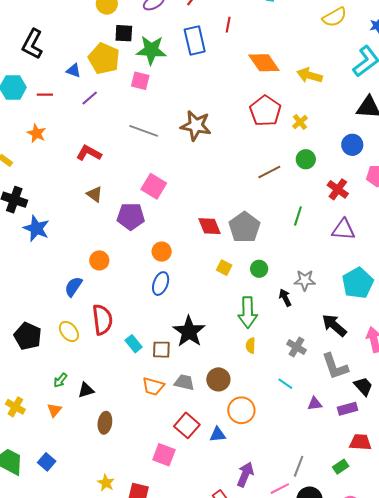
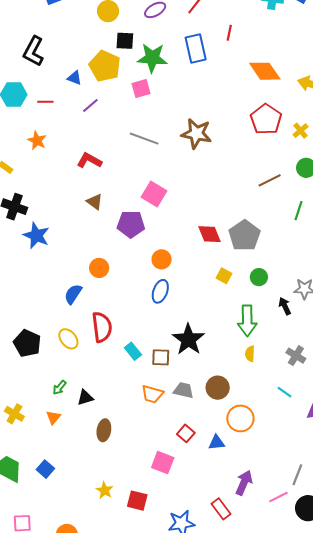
pink square: (140, 81) -> (141, 88), turned -30
green line: (298, 216) -> (298, 211), moved
red square: (187, 425) -> (186, 433), size x0.7

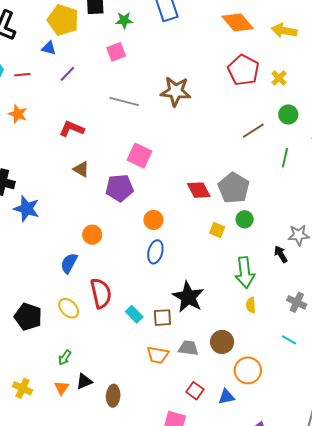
green star: (152, 58) -> (124, 20), size x0.6
yellow pentagon: (105, 66) -> (63, 20), moved
green circle: (259, 277) -> (245, 219), moved
black triangle: (85, 398) -> (84, 381), moved

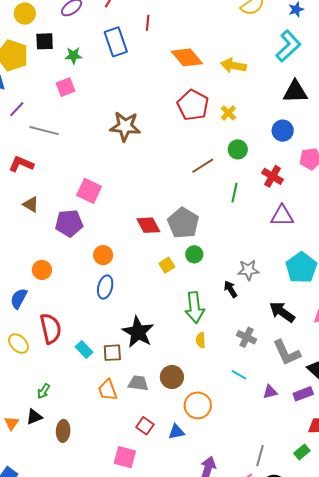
gray line: (124, 101) -> (44, 131), moved
yellow square: (217, 230) -> (167, 265), turned 35
orange trapezoid: (158, 355) -> (108, 390), turned 60
green arrow: (65, 358) -> (44, 391), moved

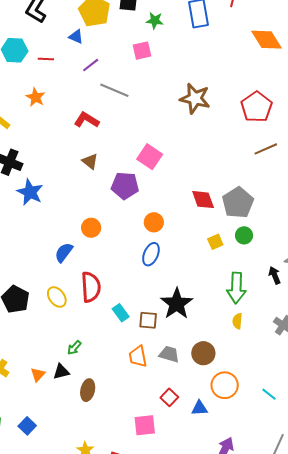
red pentagon: (193, 105) -> (256, 107), moved
cyan line: (239, 375) -> (269, 394), moved
pink square: (125, 457) -> (145, 425), turned -30

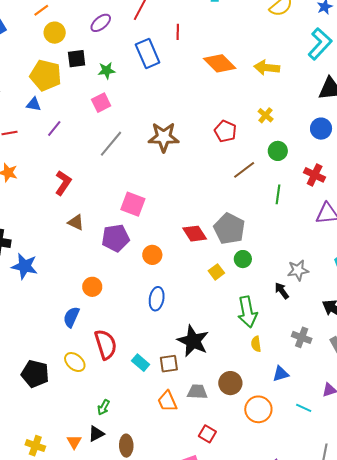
gray line: (114, 90) -> (111, 144), moved, turned -60
red pentagon: (256, 107) -> (225, 131), size x0.7
red L-shape: (87, 120) -> (63, 183), turned 105
orange circle: (154, 222) -> (152, 255), moved
blue triangle: (199, 408) -> (281, 374), moved

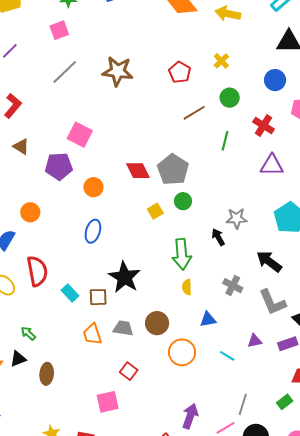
green arrow: (104, 407) -> (28, 333), turned 98

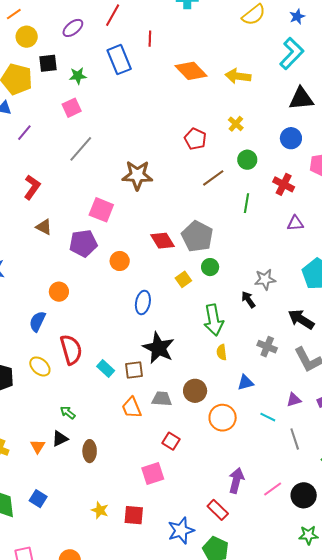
brown star: (118, 71) -> (137, 175), moved
purple triangle: (272, 165) -> (295, 223), size x0.7
blue ellipse: (93, 231) -> (143, 302), moved
gray line: (243, 404) -> (295, 439), moved, turned -30

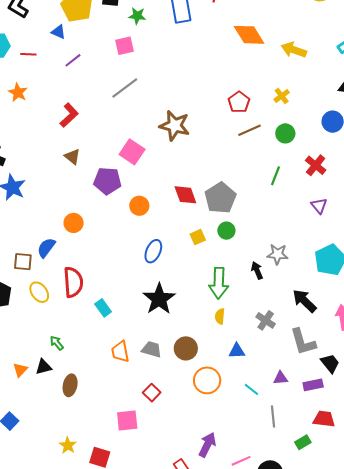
brown line: (213, 178) -> (249, 130), moved
purple triangle: (295, 223) -> (319, 206), turned 42
brown square: (134, 370) -> (23, 262), moved

